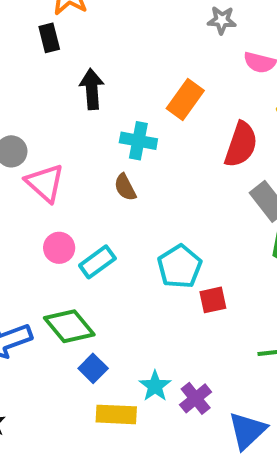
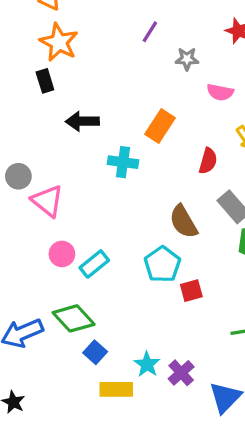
black arrow: (92, 89) -> (82, 121), turned -84
red semicircle: (241, 144) -> (208, 161), size x0.7
brown semicircle: (125, 187) -> (183, 222), moved, size x1.5

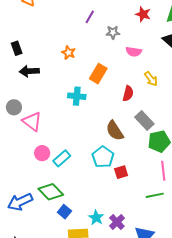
orange star: (59, 42) -> (68, 53), moved, size x0.6
black rectangle: (45, 81) -> (17, 48), moved
black arrow: (82, 121) -> (29, 71), moved

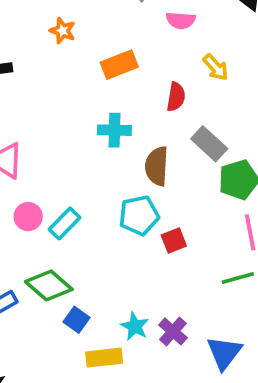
orange rectangle: (98, 74) -> (119, 65), turned 42
cyan cross: (77, 96) -> (114, 130), moved
brown semicircle: (115, 131) -> (157, 166), turned 40
cyan pentagon: (103, 157) -> (139, 215), turned 30

